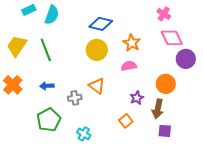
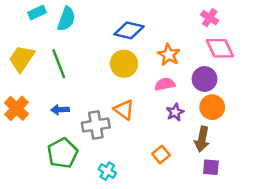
purple circle: (186, 59) -> (205, 79), moved
gray cross: (75, 98) -> (96, 125), size x1.5
purple star: (137, 98) -> (175, 112), moved

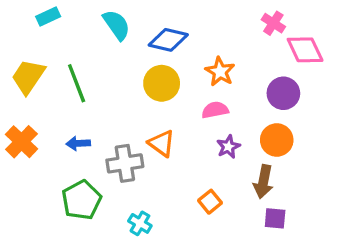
cyan semicircle: (66, 19) -> (117, 25), moved, turned -55
pink diamond: (220, 48) -> (305, 50), moved
purple circle: (205, 79) -> (283, 93), moved

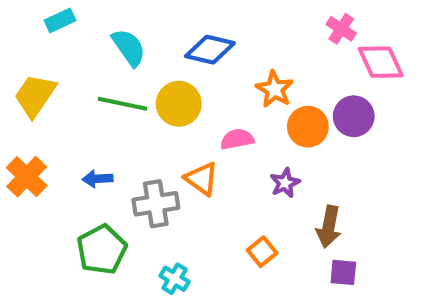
cyan semicircle: (117, 25) -> (129, 48), moved
green line: (77, 83) -> (123, 104), moved, turned -57
yellow circle: (162, 83) -> (179, 104), moved
pink semicircle: (215, 110) -> (237, 139), moved
orange circle: (277, 140) -> (308, 127), moved

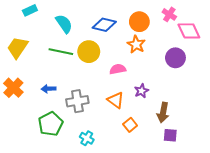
orange circle: (308, 127) -> (139, 22), moved
orange triangle: (202, 179) -> (116, 100), moved

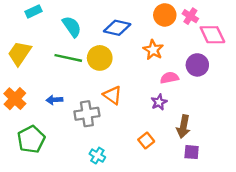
orange circle: (139, 22) -> (165, 15), moved
pink semicircle: (118, 69) -> (169, 78), moved
orange triangle: (116, 100) -> (113, 95), moved
green pentagon: (51, 124) -> (31, 139), moved

